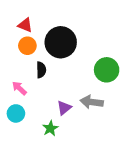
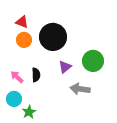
black semicircle: (41, 70) -> (36, 75), moved
purple triangle: (64, 108) -> (65, 67), moved
green star: (50, 128) -> (29, 112), moved

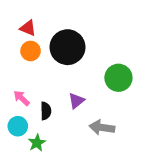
purple triangle: (65, 67) -> (76, 101), moved
black semicircle: (36, 75) -> (46, 111), moved
gray arrow: (80, 89) -> (102, 127), moved

